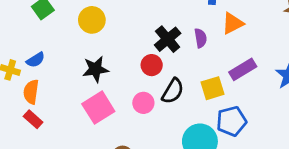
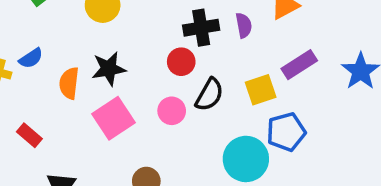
black cross: (168, 39) -> (201, 28), turned 32
orange semicircle: (31, 92) -> (69, 83), moved

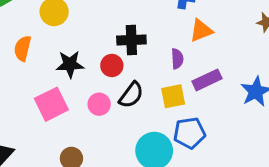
purple semicircle: (244, 25) -> (177, 59), moved
black star: (109, 69) -> (70, 64), moved
orange semicircle: (69, 83) -> (23, 48), moved

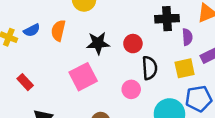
black cross: (131, 40) -> (167, 19), moved
black semicircle: (131, 95) -> (150, 68), turned -40
pink circle: (99, 104) -> (131, 89), moved

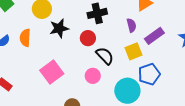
black cross: (167, 19) -> (97, 13), moved
black star: (98, 43) -> (59, 28), moved
black semicircle: (150, 68) -> (105, 56), turned -30

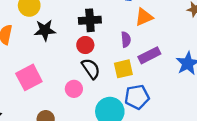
red circle: (88, 38) -> (85, 45), moved

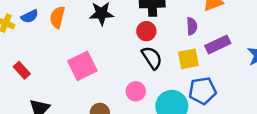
pink circle: (74, 89) -> (136, 91), moved

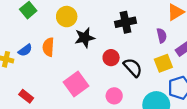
red circle: (146, 31) -> (111, 58), moved
pink circle: (136, 91) -> (114, 96), moved

